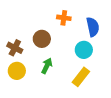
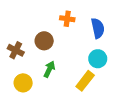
cyan circle: (84, 50) -> (98, 59), moved
yellow circle: (17, 71) -> (23, 83), moved

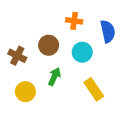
cyan circle: (98, 59) -> (82, 52), moved
yellow rectangle: (85, 81) -> (94, 89), turned -72

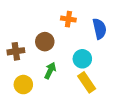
cyan circle: (82, 52) -> (82, 59), moved
brown cross: (17, 56) -> (16, 51), turned -35

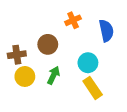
orange cross: (68, 19) -> (73, 20), turned -32
yellow circle: (23, 85) -> (25, 76), moved

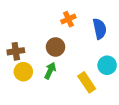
brown circle: (48, 44) -> (56, 47), moved
cyan circle: (88, 63) -> (107, 65), moved

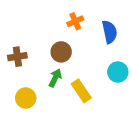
yellow circle: (23, 72) -> (26, 98), moved
yellow rectangle: (87, 82) -> (81, 91), moved

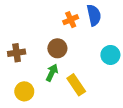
blue semicircle: (110, 32) -> (94, 15), moved
cyan circle: (118, 72) -> (110, 55), moved

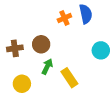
brown circle: (57, 48) -> (41, 44), moved

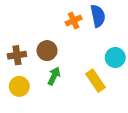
yellow rectangle: (69, 78) -> (96, 81), moved
yellow circle: (22, 84) -> (19, 86), moved

